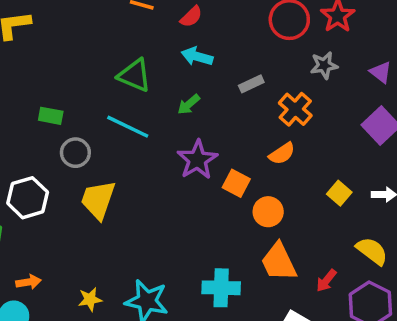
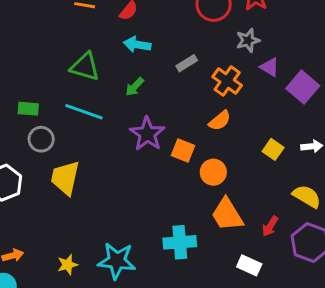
purple triangle: (381, 72) -> (270, 67), moved
green rectangle: (51, 116) -> (28, 109), moved

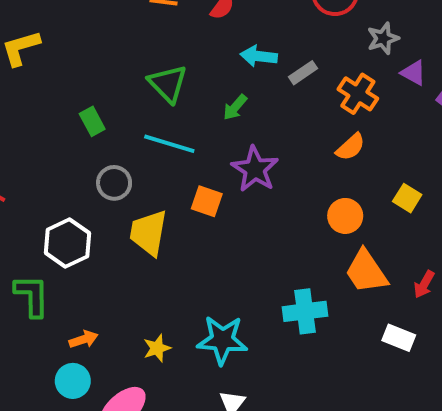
cyan arrow: (137, 45) -> (259, 56), moved
green triangle: (85, 67) -> (168, 84), turned 32
green rectangle: (28, 109) -> (92, 121), moved, turned 60
yellow square: (273, 149) -> (407, 198), moved
orange square: (183, 151) -> (207, 201), moved

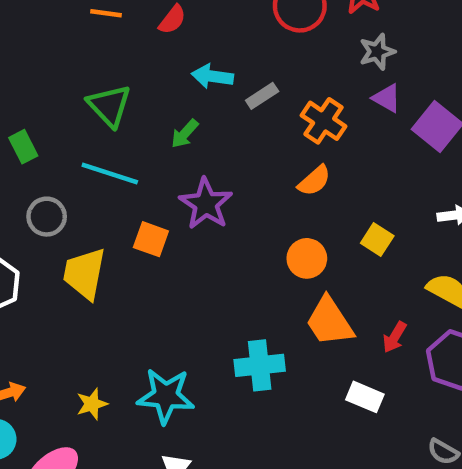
gray star: (383, 38) -> (377, 52), moved

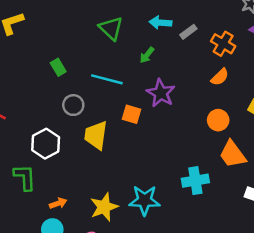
green triangle: (109, 106) -> (111, 28), moved
yellow star: (92, 404) -> (104, 207), size x1.6

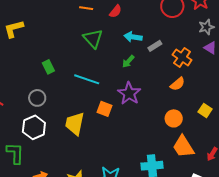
green arrow: (147, 55) -> (128, 61), moved
gray circle: (73, 105) -> (37, 98), moved

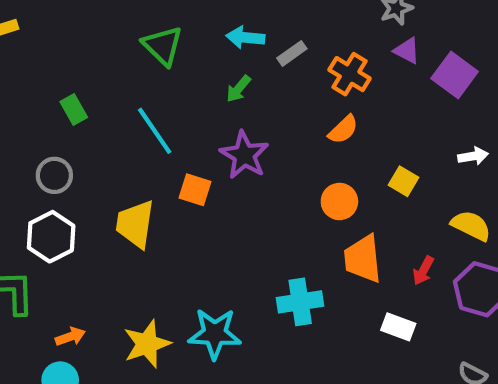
cyan line: (87, 79) -> (155, 131), turned 40
orange trapezoid: (183, 147) -> (363, 259), turned 30

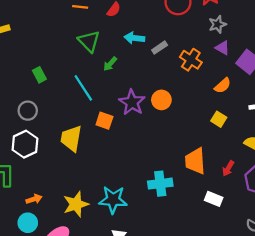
green arrow: (238, 89) -> (110, 64), moved
orange semicircle: (343, 130) -> (223, 86), moved
orange circle: (339, 201) -> (161, 100), moved

